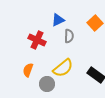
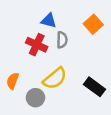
blue triangle: (58, 20) -> (49, 21), turned 40
red cross: (37, 40) -> (37, 45), moved

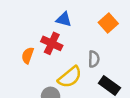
gray semicircle: (62, 40) -> (94, 59), moved
orange semicircle: (13, 81) -> (28, 55), moved

